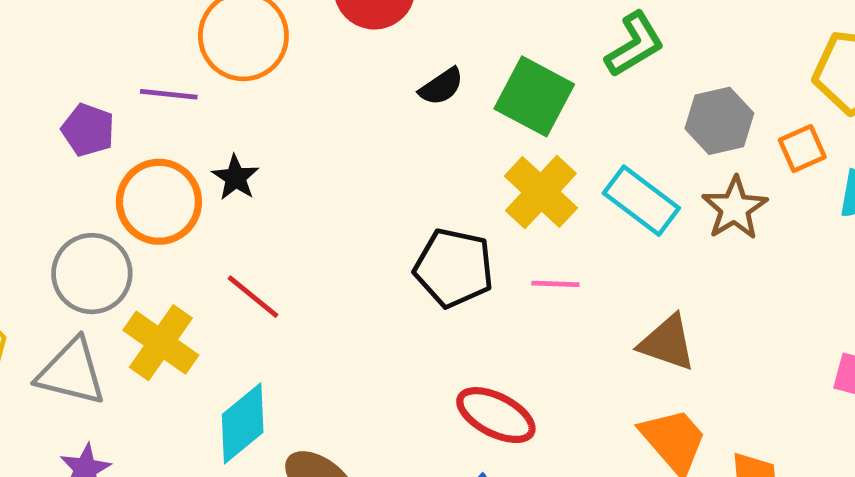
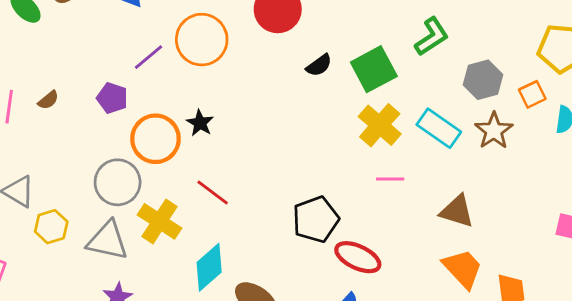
purple line: (169, 94) -> (149, 57), moved, turned -44
green square: (534, 96) -> (374, 69), turned 36
black pentagon: (454, 268) -> (316, 219), moved, turned -30

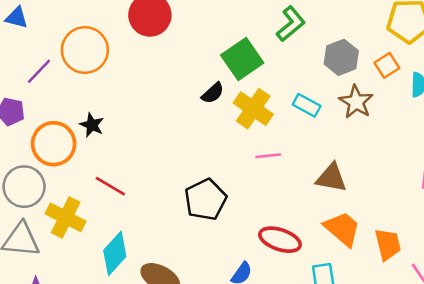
black semicircle: (319, 65) -> (213, 93), moved
cyan rectangle: (439, 128) -> (307, 105), size x0.7
red ellipse: (358, 257) -> (280, 240), moved

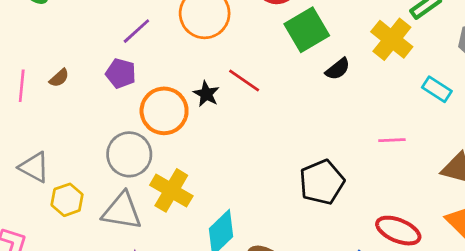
green square: (242, 59) -> (307, 30), moved
purple line: (39, 71) -> (136, 31), moved
yellow cross: (253, 109) -> (392, 39), moved
red line: (110, 186) -> (244, 81), moved

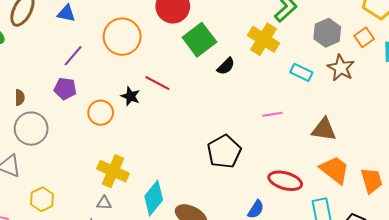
brown semicircle: (59, 78) -> (20, 97), turned -42
orange circle: (164, 111) -> (101, 113), size x0.7
gray circle: (129, 154) -> (31, 129), moved
yellow hexagon: (67, 200) -> (42, 199), moved
gray triangle: (122, 211) -> (104, 203), moved, size x0.5

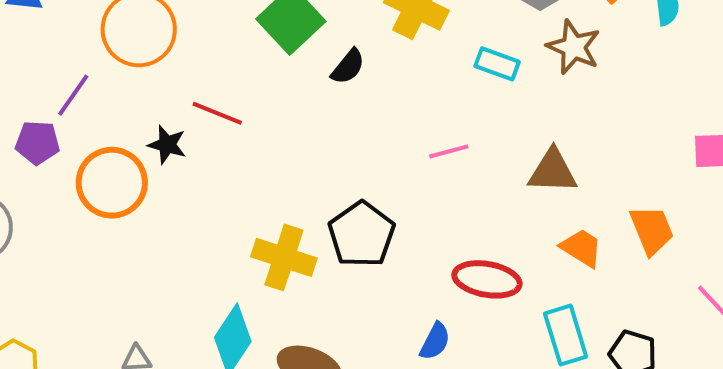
purple line: (73, 56) -> (73, 95), moved
orange circle: (101, 113) -> (112, 183), size x1.4
orange trapezoid: (335, 170) -> (582, 248), size x0.7
yellow cross: (113, 171) -> (284, 257), moved
orange trapezoid: (372, 180) -> (652, 230), moved

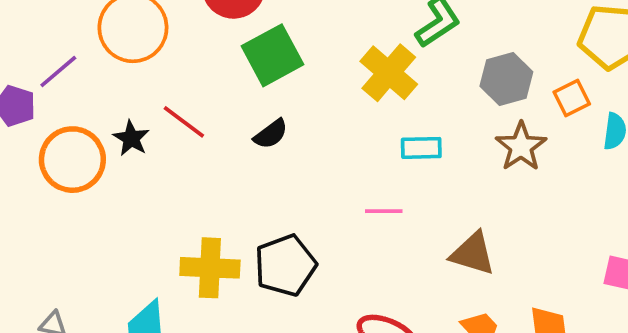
cyan rectangle: (497, 64) -> (421, 148), moved, turned -36
black semicircle: (348, 67) -> (271, 134), moved
yellow cross: (284, 257) -> (210, 268), turned -30

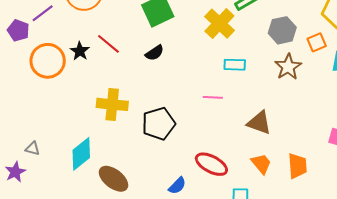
yellow cross: (210, 268) -> (112, 104), moved

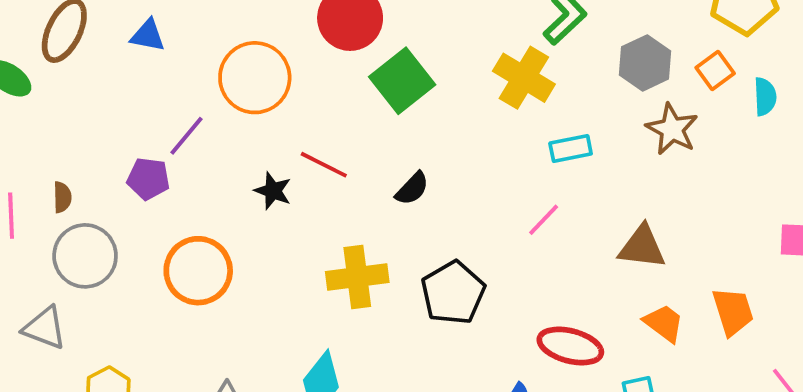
black semicircle: (155, 53) -> (412, 189), moved
orange circle: (48, 61) -> (198, 271), moved
pink line: (213, 97) -> (544, 220), turned -36

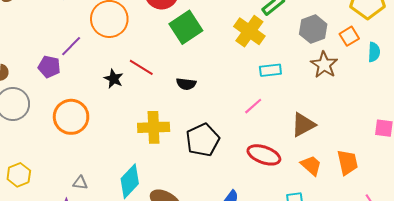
black semicircle: (412, 189) -> (186, 84), turned 48
brown triangle: (642, 247) -> (303, 125), turned -40
red ellipse: (570, 346) -> (264, 155), moved

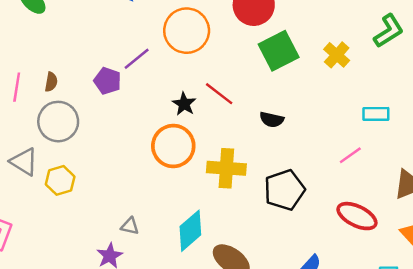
yellow cross: (249, 31) -> (337, 55), moved, size x0.7
orange circle: (71, 117) -> (173, 146), moved
yellow hexagon: (19, 175) -> (60, 180), moved

